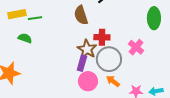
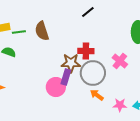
brown semicircle: (81, 15) -> (42, 31), moved
brown star: (87, 49) -> (71, 63), turned -30
pink circle: (88, 81) -> (56, 87), moved

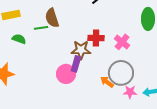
green line: (19, 32) -> (41, 28), moved
pink cross: (120, 61) -> (122, 42), moved
gray circle: (93, 73) -> (121, 73), moved

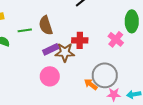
brown semicircle: (52, 18) -> (46, 25), moved
pink cross: (122, 42) -> (116, 39), moved
purple rectangle: (76, 64) -> (51, 49), moved, turned 49

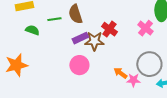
red cross: (80, 40) -> (109, 29), turned 35
gray circle: (105, 75) -> (149, 64), moved
pink star: (114, 94) -> (133, 80), moved

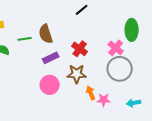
brown star: (94, 41) -> (77, 74), moved
gray circle: (149, 64) -> (120, 69), moved
orange arrow: (120, 73) -> (91, 93), turned 32

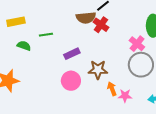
brown semicircle: (46, 34) -> (86, 18), moved, turned -78
red cross: (80, 49) -> (101, 25), moved

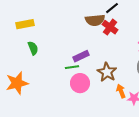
green line: (46, 35) -> (72, 67), moved
green semicircle: (24, 46) -> (33, 48), turned 48
brown star: (98, 70) -> (107, 72), turned 30

